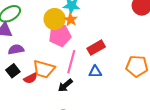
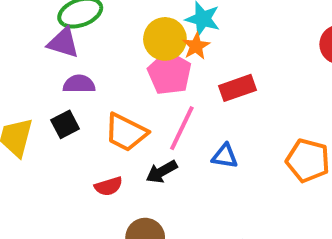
pink pentagon: (60, 36) -> (169, 73), turned 30
red rectangle: (96, 48) -> (238, 88), moved
red semicircle: (31, 78) -> (109, 186), moved

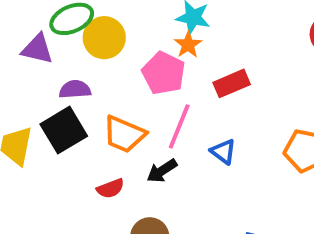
yellow circle: (165, 39) -> (104, 38), moved
purple triangle: (63, 43) -> (37, 49), moved
black square: (65, 124) -> (64, 130), size x1.6
blue triangle: (225, 156) -> (223, 152), turned 32

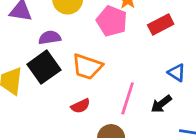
pink line: (179, 126) -> (128, 98), moved
blue triangle: (223, 152) -> (177, 73), moved
black arrow: (162, 171) -> (161, 104), moved

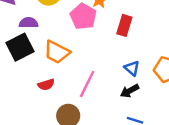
red rectangle: (161, 25) -> (124, 25), turned -54
black arrow: (161, 104) -> (130, 91), moved

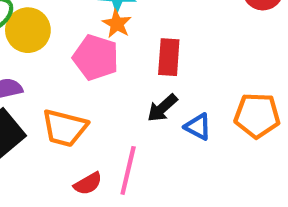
red semicircle: (46, 85) -> (88, 184), moved
black arrow: (130, 91) -> (162, 108), moved

